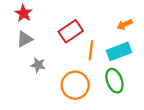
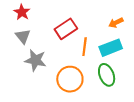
gray triangle: (25, 39) -> (23, 36), turned -42
gray star: (38, 65) -> (35, 60), size x1.5

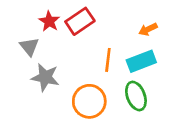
red star: (22, 12) -> (49, 21), moved
red rectangle: (66, 29) -> (80, 21), moved

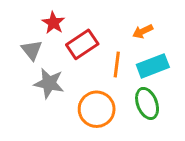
red rectangle: (80, 21) -> (82, 44), moved
orange arrow: (148, 29) -> (143, 31), moved

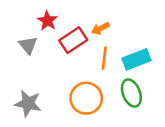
orange arrow: (143, 31) -> (100, 28), moved
gray star: (49, 83) -> (28, 103), moved

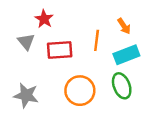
orange arrow: (100, 28) -> (124, 26), moved, turned -98
red rectangle: (73, 40) -> (60, 50), moved, turned 30
orange line: (104, 58) -> (97, 40), moved

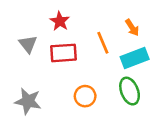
red star: (44, 19) -> (60, 21), moved
orange line: (97, 40) -> (103, 43), turned -30
orange circle: (80, 91) -> (85, 96), size x0.7

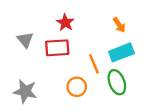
red star: (60, 21) -> (65, 23), moved
orange line: (103, 43) -> (94, 64), moved

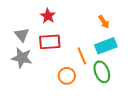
red star: (65, 23) -> (48, 16), moved
gray star: (25, 91) -> (22, 58), moved

